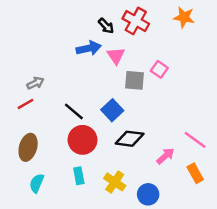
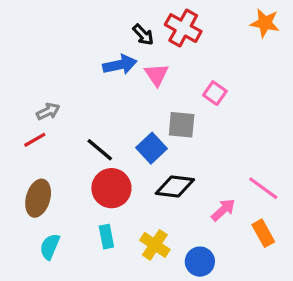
orange star: (184, 17) -> (265, 23), moved
gray square: (134, 80) -> (182, 125), moved

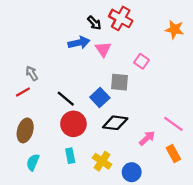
orange star: (265, 23) -> (174, 29), moved
gray arrow: (48, 111) -> (32, 73), turned -96

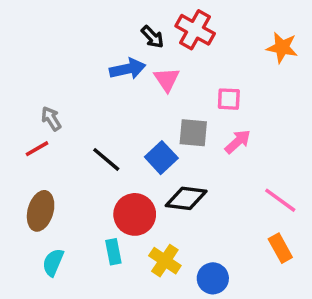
pink square: (142, 61) -> (229, 99), turned -32
red circle: (73, 124) -> (135, 214), moved
pink arrow: (147, 138) -> (238, 142), moved

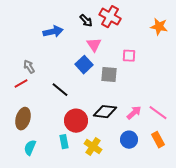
blue arrow: (128, 69) -> (53, 32), moved
pink arrow: (238, 142) -> (134, 113), moved
blue square: (161, 158) -> (84, 65), moved
blue circle: (213, 278) -> (129, 140), moved

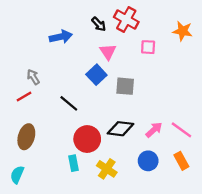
pink square: (129, 56) -> (148, 47), moved
cyan semicircle: (30, 148) -> (17, 175), moved

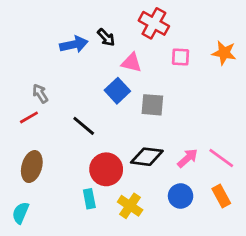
black arrow: (99, 24) -> (106, 37), moved
orange star: (183, 31) -> (224, 53), moved
pink triangle: (108, 52) -> (131, 63), turned -42

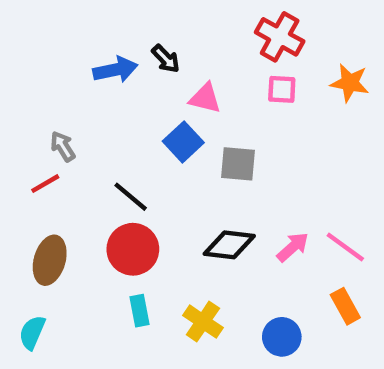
red cross: (154, 23) -> (280, 37), moved
red circle: (106, 169) -> (133, 249), moved
blue circle: (181, 196) -> (282, 337), moved

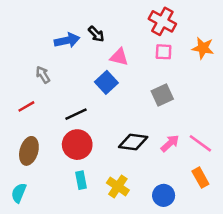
gray arrow: (63, 146) -> (43, 75), moved
gray square: (238, 164) -> (162, 95), moved, turned -30
black line: (131, 197) -> (76, 114), turned -65

